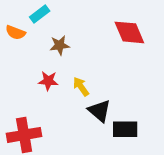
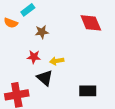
yellow arrow: (81, 87) -> (57, 61), turned -64
black triangle: (99, 111) -> (45, 78), moved

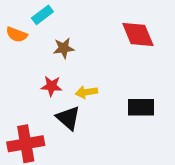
black rectangle: (88, 91) -> (141, 107), moved

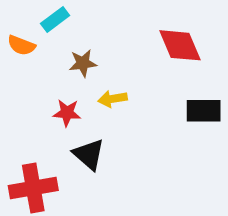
yellow arrow: (86, 92) -> (113, 99), moved
black rectangle: (141, 107) -> (204, 111), moved

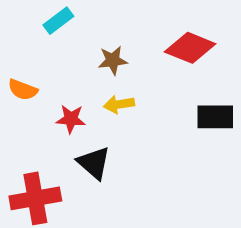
orange semicircle: (21, 45) -> (23, 90), moved
red diamond: (180, 45) -> (190, 48), turned -45
brown star: (83, 63) -> (113, 60), moved

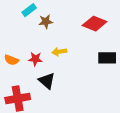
brown star: (113, 60) -> (46, 22), moved
orange semicircle: (23, 90) -> (11, 60), moved

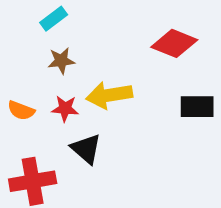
brown star: (46, 22) -> (61, 61), moved
yellow arrow: (59, 52) -> (109, 95), size x1.6

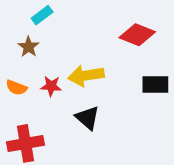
brown star: (61, 61) -> (29, 47), moved, turned -30
black triangle: (86, 149) -> (87, 118), moved

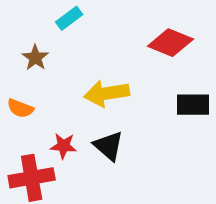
cyan rectangle: (42, 15) -> (69, 18), moved
red star: (51, 86) -> (63, 146), moved

